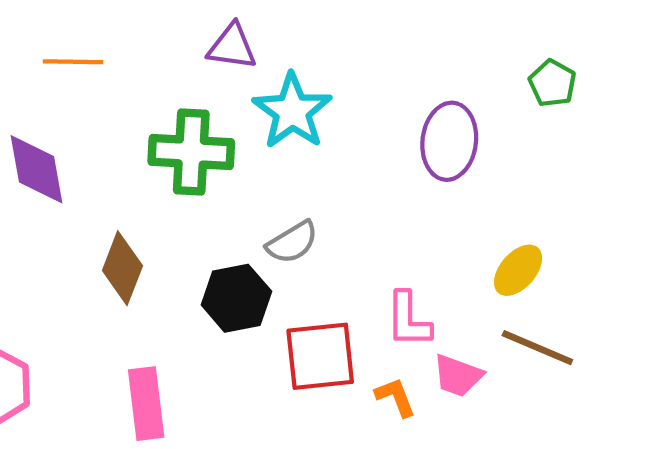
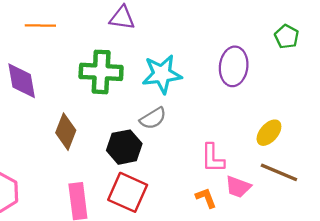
cyan star: (292, 111) -> (162, 74), moved, turned 30
red square: (320, 356) -> (128, 192), moved, turned 30

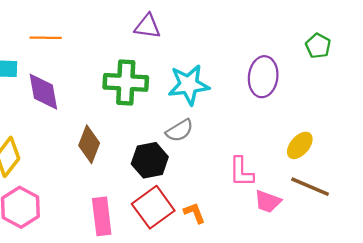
orange line: (40, 26) -> (46, 38), moved
red square: (128, 192) -> (153, 207), turned 30
orange L-shape: (206, 198) -> (194, 213), moved

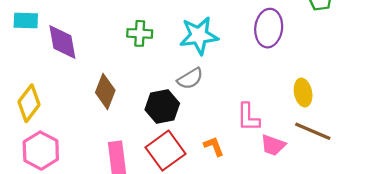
green cross: (126, 82) -> (140, 33), size x0.6
yellow ellipse: (300, 145) -> (303, 93), turned -52
orange L-shape: (194, 213) -> (214, 146), moved

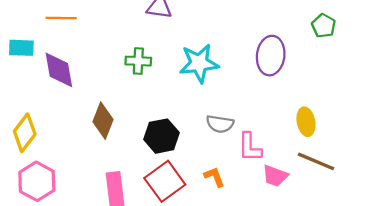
gray semicircle: (190, 79) -> (220, 124), moved, turned 40

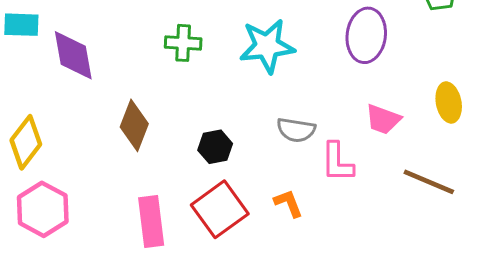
yellow ellipse: (306, 122) -> (449, 103), moved
black hexagon: (161, 136) -> (215, 147), size x0.7
pink trapezoid: (275, 176) -> (383, 119), moved

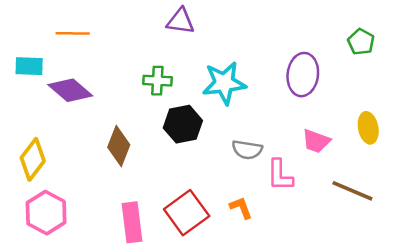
purple diamond: (73, 55) -> (70, 90), turned -39
black hexagon: (215, 147) -> (183, 124), moved, size x1.4

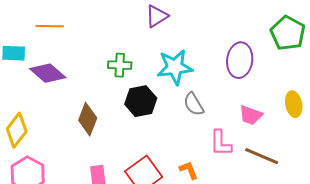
purple triangle: (180, 21) -> (157, 16), moved, turned -40
green pentagon: (361, 42) -> (288, 33), size x1.6
gray semicircle: (247, 150) -> (194, 104), moved, turned 50
brown line: (352, 191) -> (262, 156), moved

